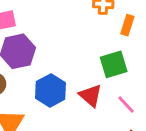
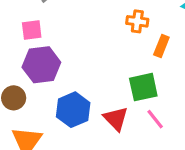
pink line: (126, 105) -> (155, 119), moved

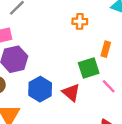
orange rectangle: (161, 46) -> (106, 49), moved
pink line: (155, 119) -> (109, 86), moved

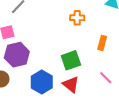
green square: (89, 68) -> (71, 60), moved

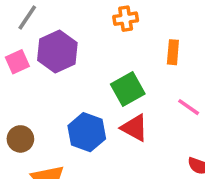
purple hexagon: (17, 55) -> (57, 51), moved

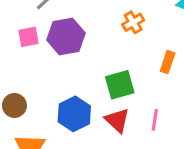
orange cross: (126, 19) -> (133, 22), turned -35
pink line: (189, 107) -> (155, 120), moved, turned 50

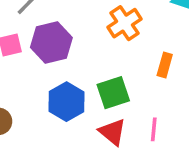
orange cross: (133, 22) -> (125, 23), size x1.4
blue hexagon: (74, 114) -> (66, 102), moved

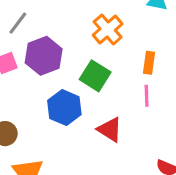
green square: (113, 93) -> (95, 76), moved, turned -32
pink line: (154, 129) -> (147, 96), moved

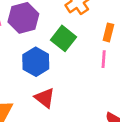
red triangle: (110, 130) -> (45, 98), moved

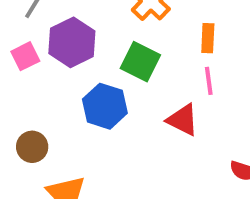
red triangle: (45, 98) -> (183, 120), moved

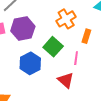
orange rectangle: (208, 38) -> (86, 36), moved
pink line: (209, 81) -> (76, 58), moved

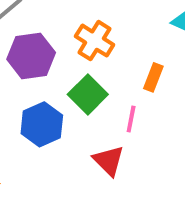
orange cross: (66, 19) -> (95, 41), moved, turned -30

